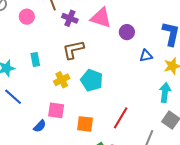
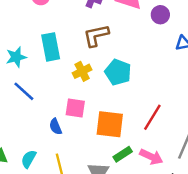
cyan rectangle: (35, 60) -> (51, 47), size x1.6
orange square: (85, 124) -> (110, 124), size x1.4
blue semicircle: (40, 126) -> (56, 127), turned 112

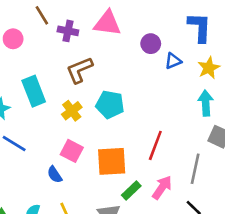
purple circle: (160, 15) -> (151, 44), moved
pink square: (75, 108) -> (72, 151), turned 30
pink arrow: (151, 157) -> (162, 188), turned -70

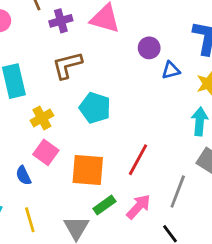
purple cross: (68, 31) -> (61, 21), turned -36
yellow cross: (72, 111) -> (42, 118), moved

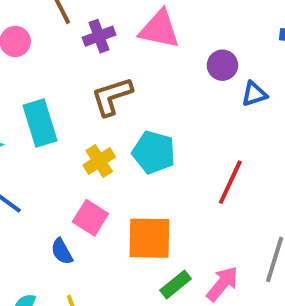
yellow cross: (42, 118) -> (99, 161), moved
red line: (138, 160) -> (230, 182), moved

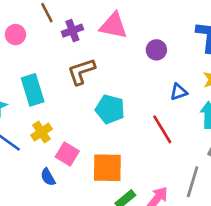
blue triangle: (254, 94) -> (179, 92), moved
yellow cross: (99, 161) -> (42, 132), moved
red line: (230, 182) -> (162, 129), turned -56

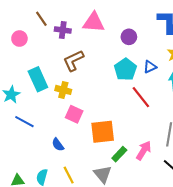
purple cross: (72, 31) -> (63, 30), turned 35
cyan pentagon: (110, 109) -> (125, 69), moved, turned 30
yellow cross: (42, 132) -> (63, 90), moved, turned -35
pink square: (67, 154) -> (74, 114), moved

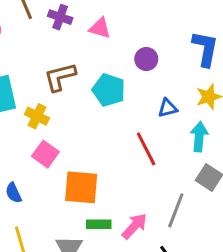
pink triangle: (94, 22) -> (100, 28), size x0.7
purple cross: (63, 30) -> (60, 17), moved
cyan pentagon: (125, 69) -> (109, 90), moved, turned -30
green rectangle: (119, 154) -> (99, 224), turned 35

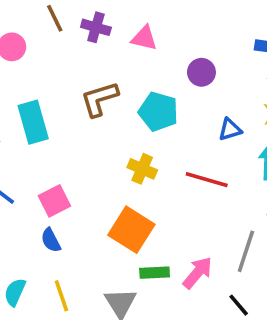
yellow cross: (37, 116) -> (142, 169), moved
red line: (146, 149) -> (207, 180), turned -44
pink square: (45, 154) -> (54, 201), moved, turned 30
orange square: (81, 187) -> (131, 230), turned 30

